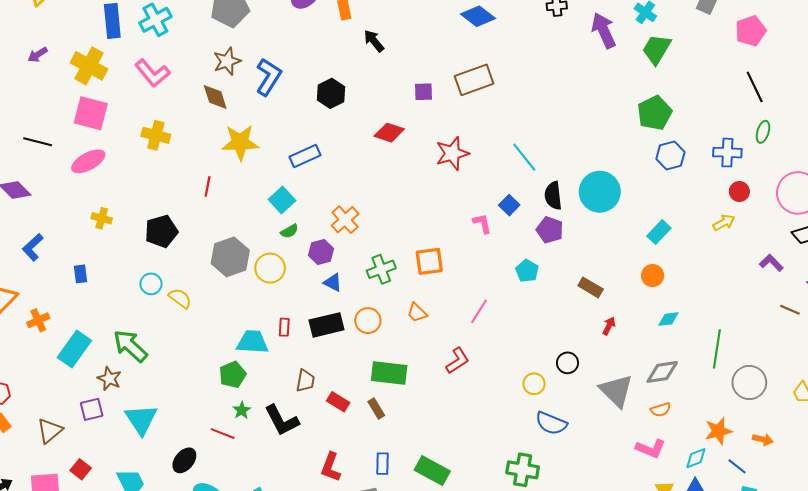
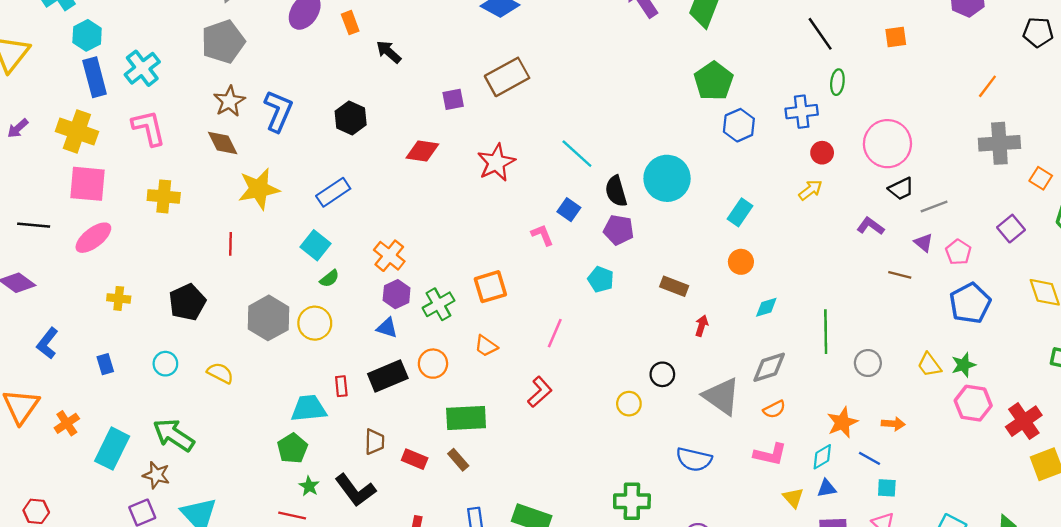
pink L-shape: (152, 73) -> (149, 128), turned -144
purple hexagon: (321, 252) -> (397, 294), moved
cyan circle: (151, 284) -> (165, 364), moved
gray circle: (749, 382) -> (868, 363), size x0.7
blue semicircle: (551, 423) -> (694, 459), moved

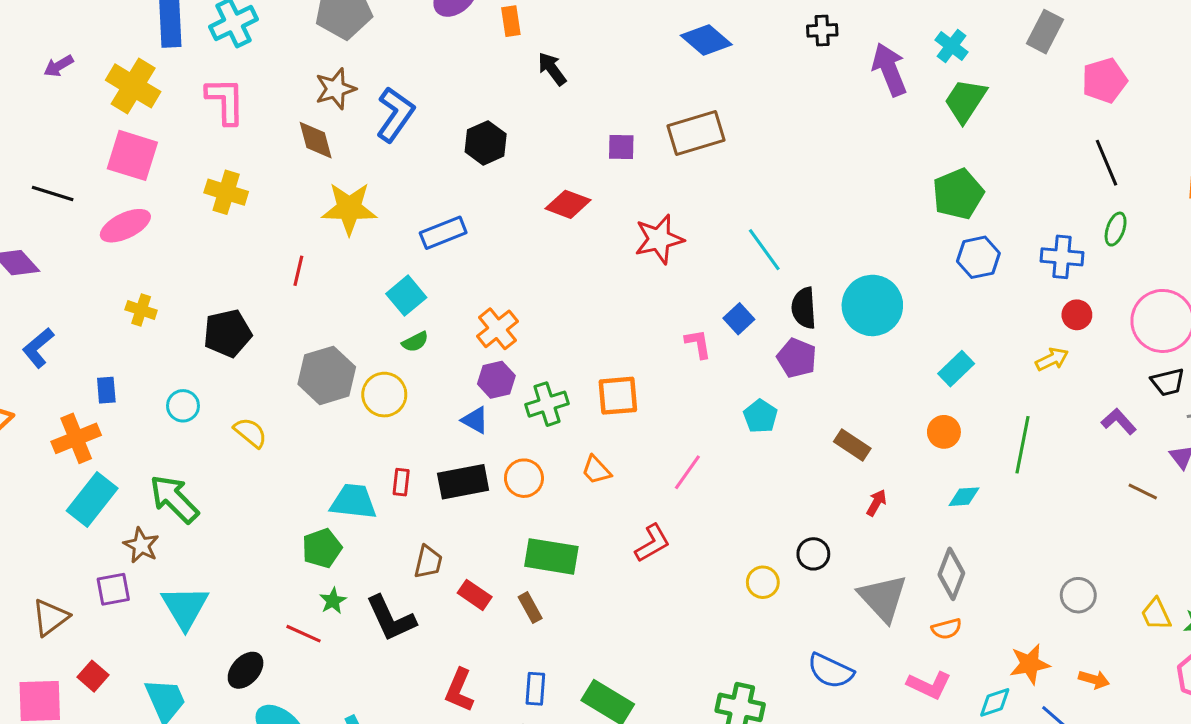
green line: (826, 332) -> (1023, 445), moved
gray diamond: (769, 367) -> (951, 574), turned -63
orange cross: (67, 423) -> (76, 438), moved, size x1.4

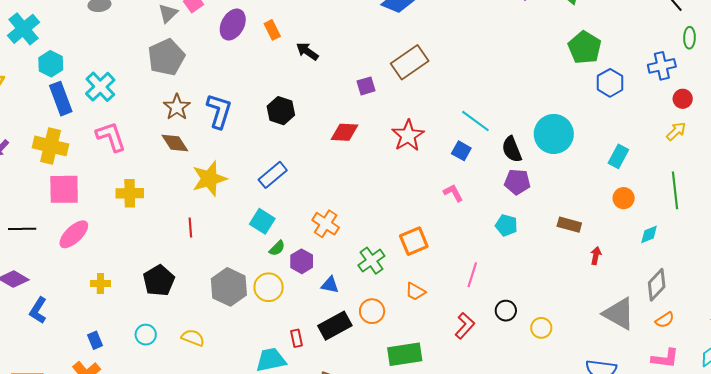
blue square: (739, 319) -> (461, 151), moved
blue L-shape: (38, 348) -> (38, 310), moved
purple hexagon: (496, 380) -> (302, 261), moved
black circle: (813, 554) -> (506, 311), moved
gray diamond: (951, 574) -> (657, 285), turned 40

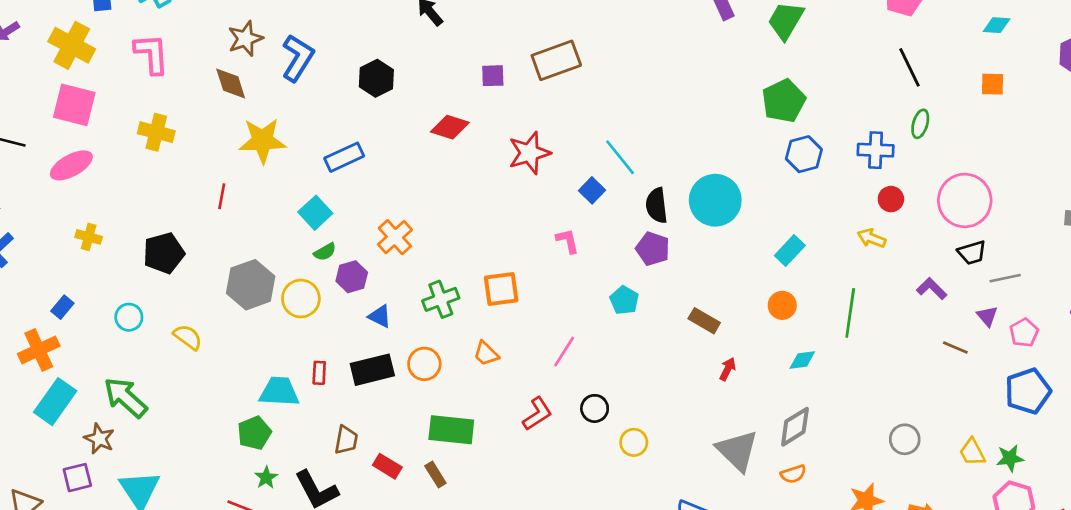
yellow arrow: (676, 131) -> (872, 238), turned -130
blue rectangle: (95, 340) -> (62, 307), turned 48

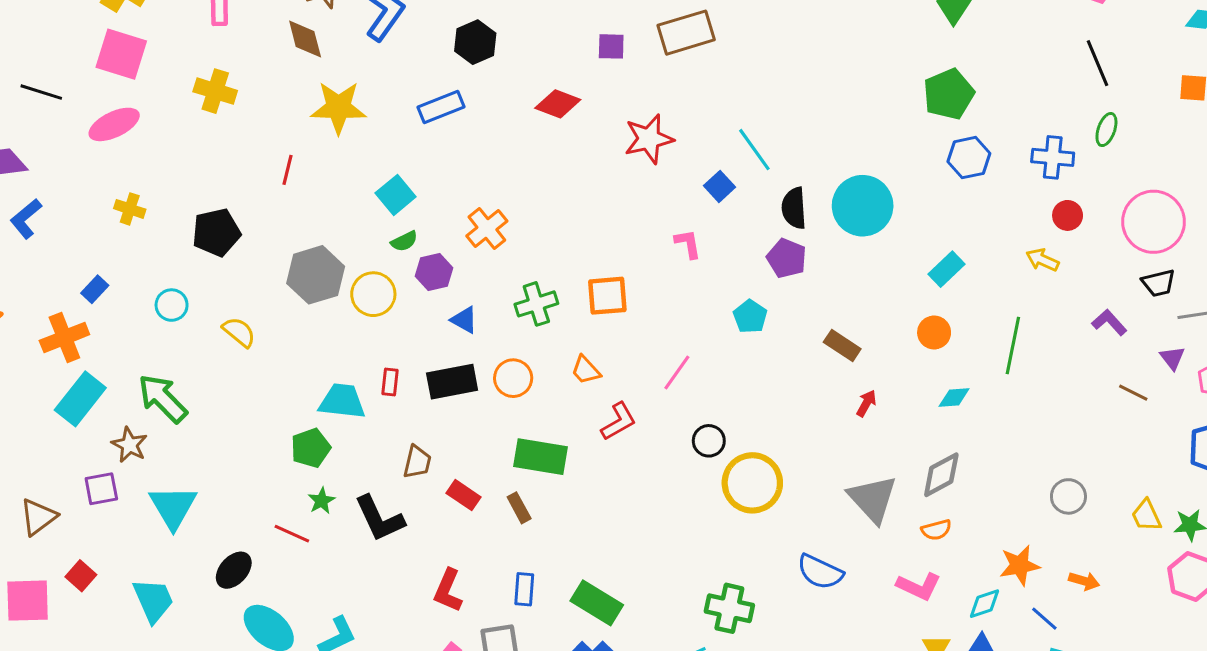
blue rectangle: (344, 157) -> (441, 107), moved
red L-shape: (537, 414) -> (619, 421), moved
yellow circle: (634, 442) -> (752, 483), size x1.8

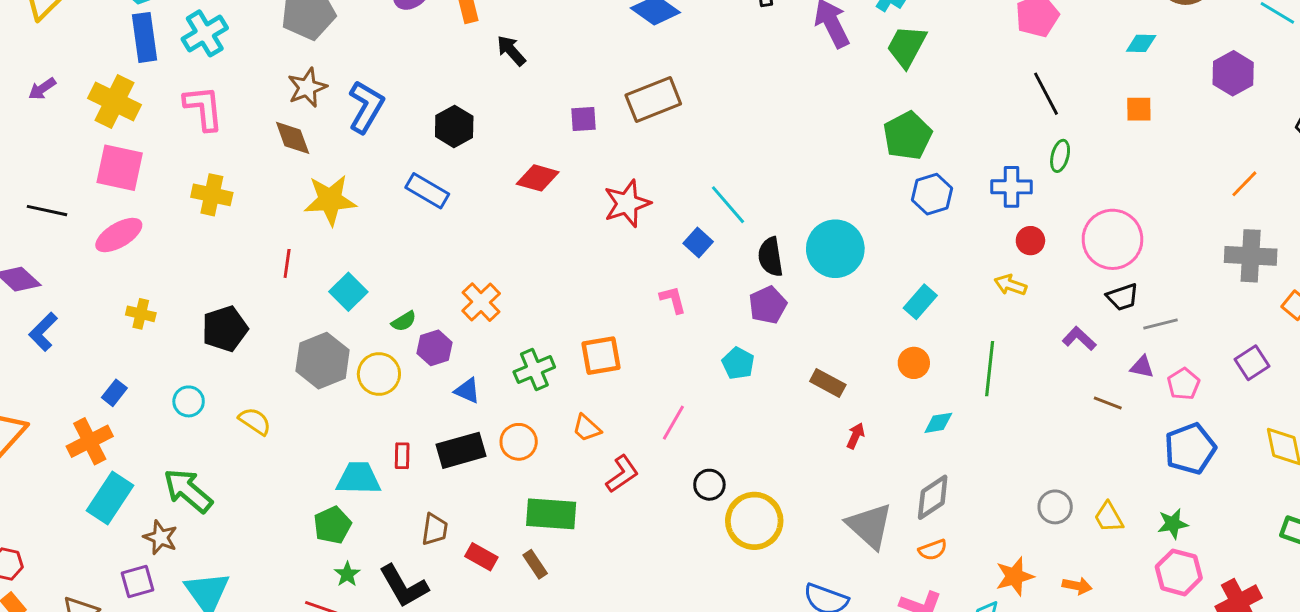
blue rectangle: (441, 107) -> (427, 191), turned 57
cyan square: (396, 195) -> (348, 292), moved
purple pentagon: (787, 258) -> (768, 305), turned 30
purple triangle: (1172, 358) -> (1142, 367), turned -35
yellow trapezoid: (1146, 516) -> (1109, 517), moved

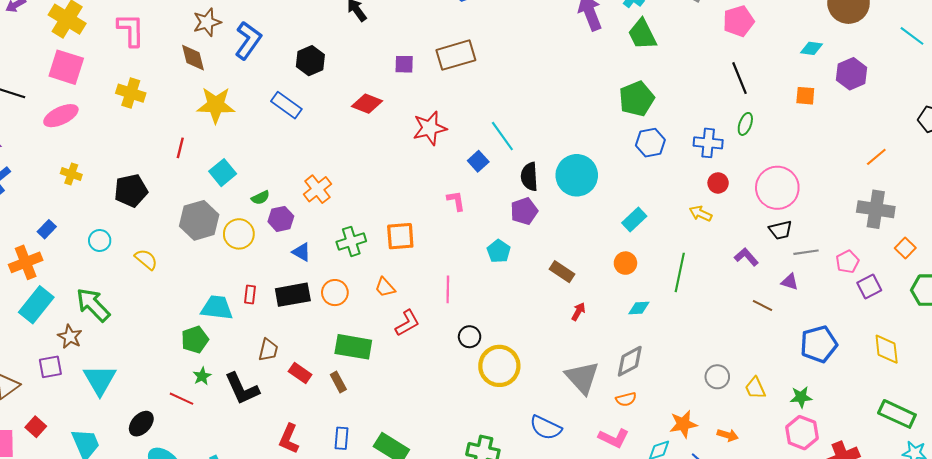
green trapezoid: (907, 46) -> (642, 34), turned -60
purple hexagon: (1233, 73) -> (852, 74), moved
pink pentagon: (1183, 384) -> (847, 262), moved
pink line: (673, 423) -> (448, 289), turned -35

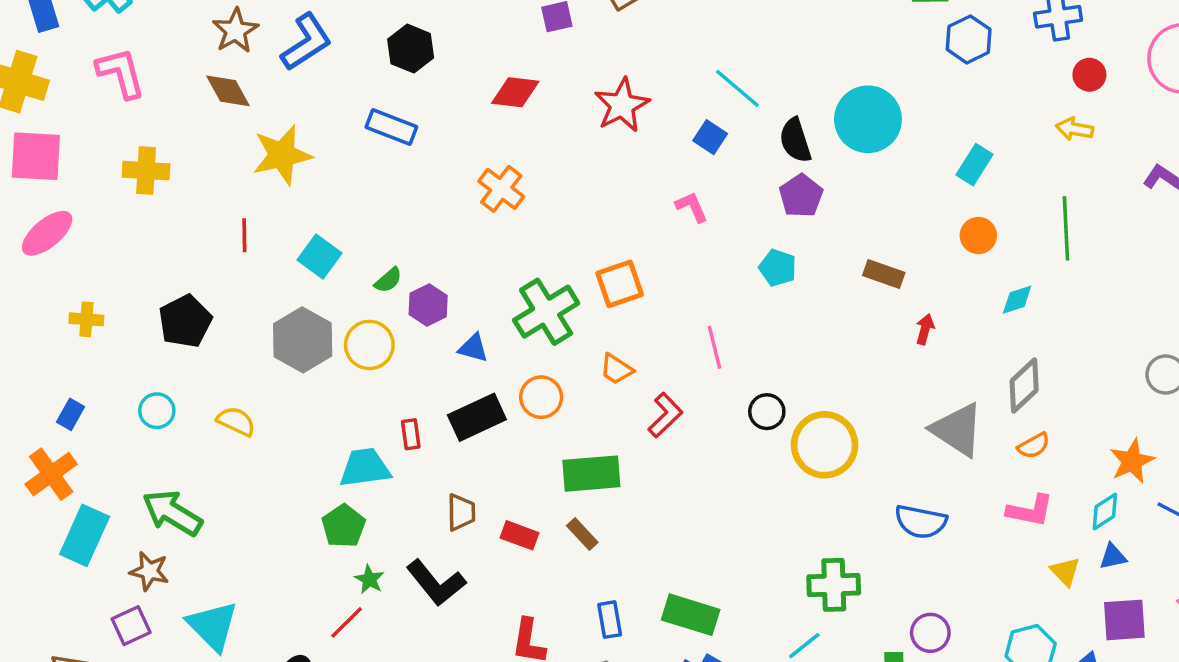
blue L-shape: (248, 40) -> (306, 42), turned 36
orange cross: (317, 189) -> (501, 189), moved
green cross: (351, 241) -> (546, 312), size x1.4
red line: (182, 399) -> (347, 622), turned -55

